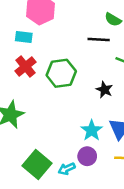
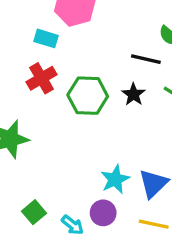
black star: (104, 90) -> (134, 94), moved
green square: (37, 164) -> (34, 212), size x0.6
cyan arrow: (67, 169) -> (73, 225), turned -126

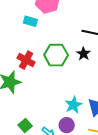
red cross: (41, 78) -> (26, 60), moved, turned -30

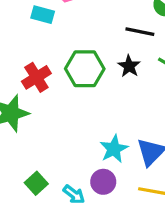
red cross: (26, 60) -> (36, 77), turned 30

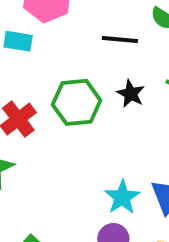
black line: (140, 32) -> (120, 40), moved

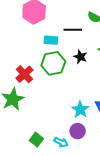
cyan rectangle: (18, 41) -> (51, 40), moved

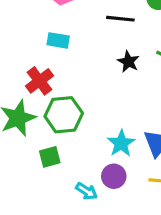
cyan rectangle: (51, 40) -> (58, 40), moved
green hexagon: (53, 63) -> (64, 115), moved
green square: (36, 140) -> (50, 157), moved, turned 32

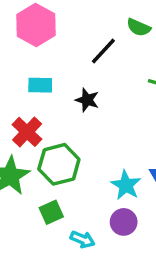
black line: (120, 19) -> (103, 51), turned -44
black star: (128, 62) -> (87, 100), moved
cyan arrow: (87, 191) -> (82, 239), moved

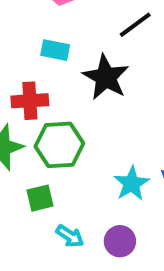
black star: (87, 100) -> (106, 77), size x1.6
red cross: (27, 132) -> (30, 101), turned 32
purple circle: (124, 222) -> (120, 241), moved

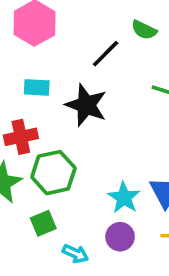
purple circle: (120, 241) -> (120, 237), moved

